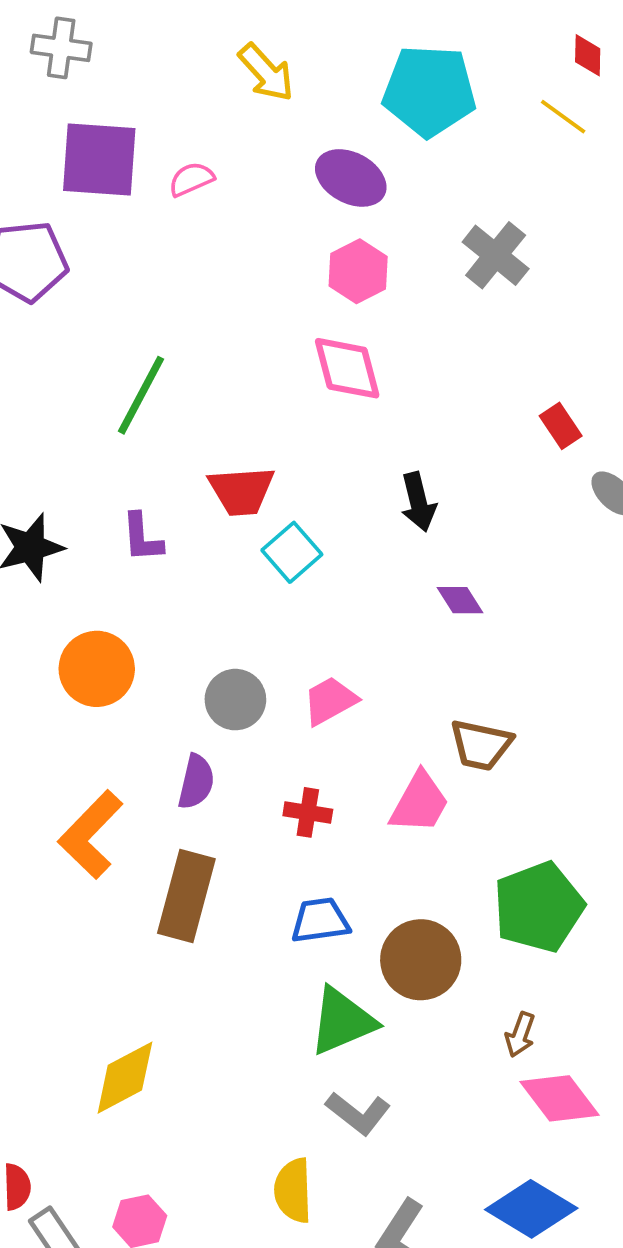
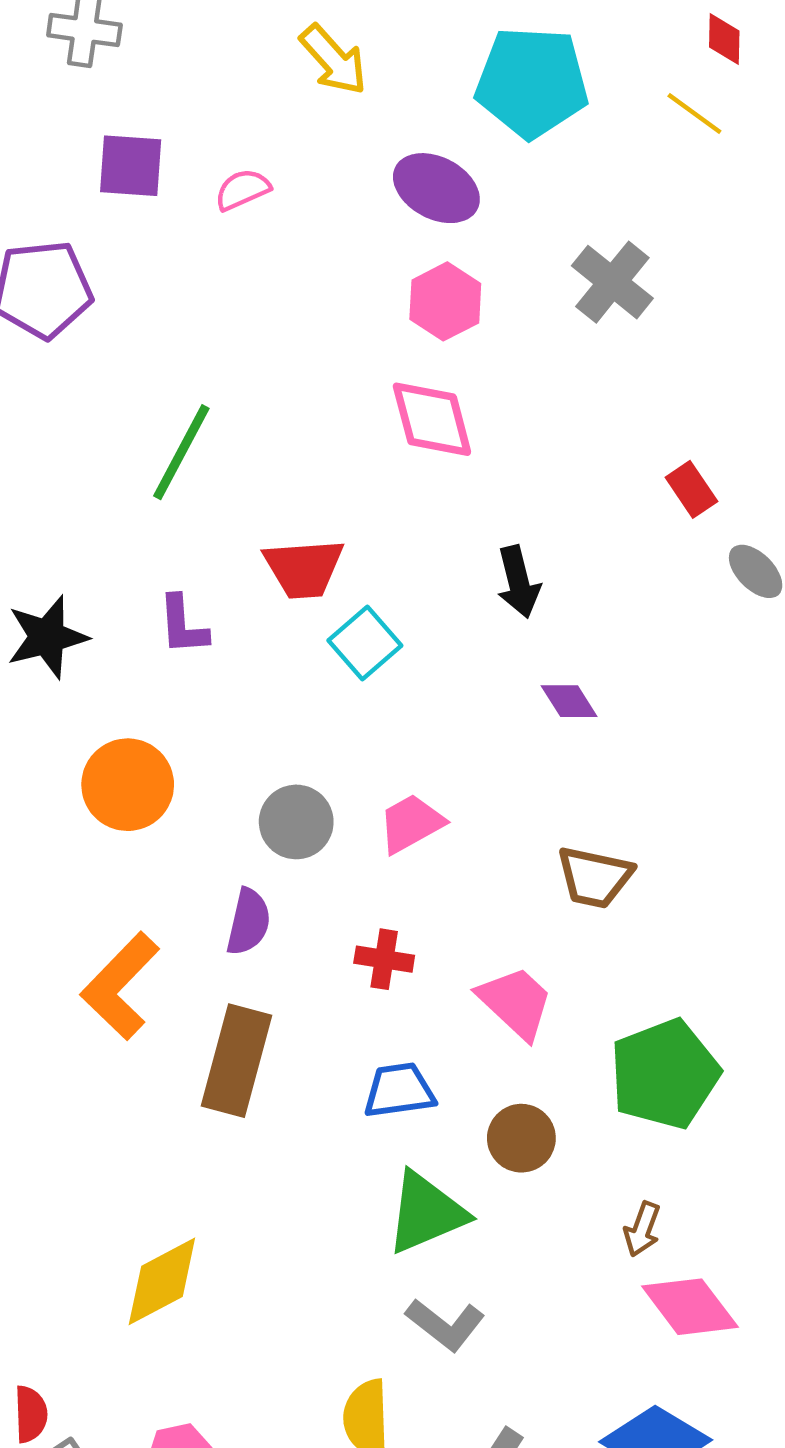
purple square: (99, 160) -> (131, 166), size x0.7
pink trapezoid: (420, 803) -> (515, 1002), moved, turned -76
brown circle: (421, 960) -> (521, 1138), size x0.7

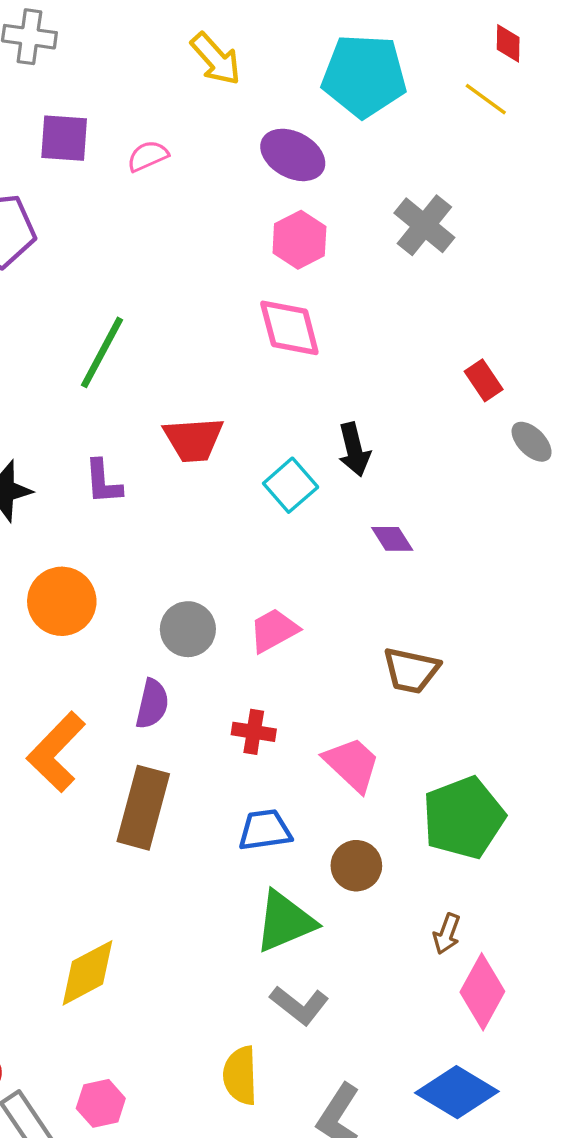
cyan square: (365, 643) -> (291, 485), moved
pink diamond: (690, 1307) -> (482, 992), turned 66

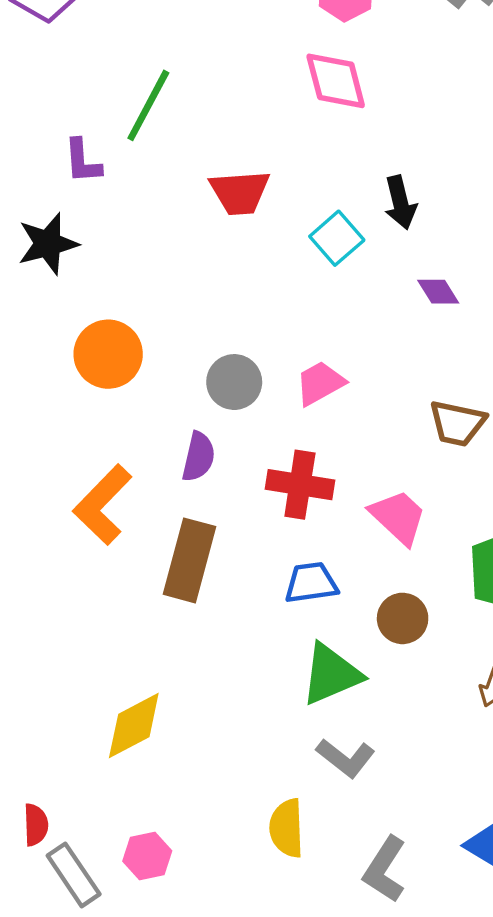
purple L-shape: (103, 482) -> (83, 161), moved
red cross: (254, 732) -> (300, 485), size x1.5

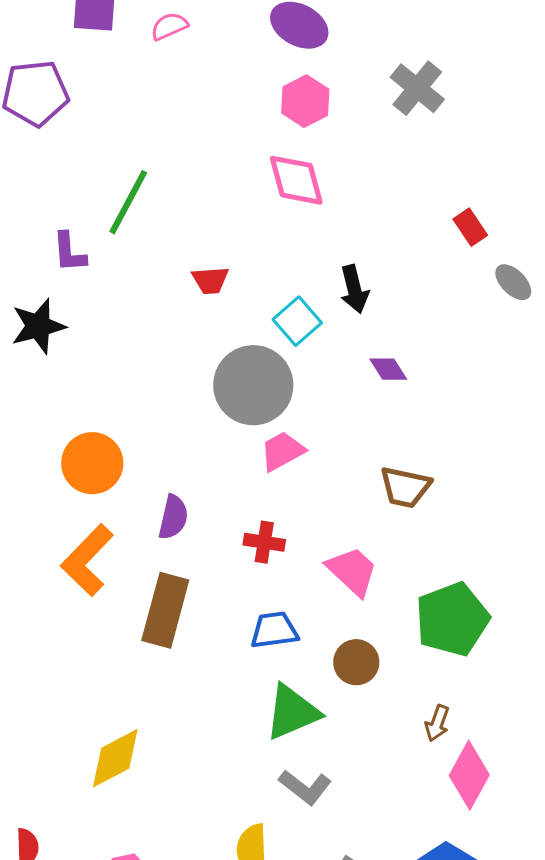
red trapezoid: (240, 192) -> (210, 280), size x0.7
orange circle: (108, 354) -> (92, 463), moved
gray circle: (234, 382) -> (253, 385), moved, size x1.6
red cross: (300, 485) -> (264, 542), size x0.7

